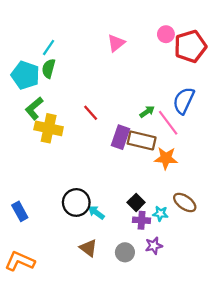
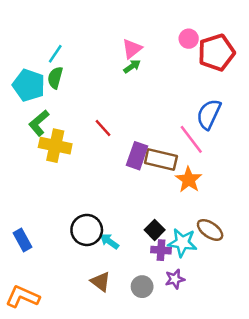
green arrow: (147, 112) -> (132, 66), moved
orange star: (166, 158) -> (189, 180), turned 30
cyan star: (160, 214) -> (182, 243), size x1.6

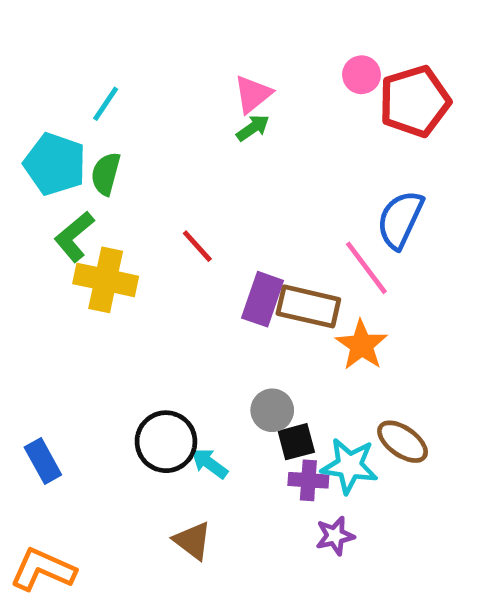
green semicircle: (55, 78) -> (106, 174), moved
black square: (155, 230) -> (296, 442), turned 30
gray circle: (142, 287) -> (272, 410), moved

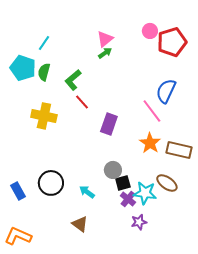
green L-shape: (74, 236) -> (73, 80), moved
brown rectangle: (308, 306) -> (179, 150), moved
black circle: (166, 442) -> (51, 183), moved
purple cross: (308, 480) -> (128, 199), turned 35

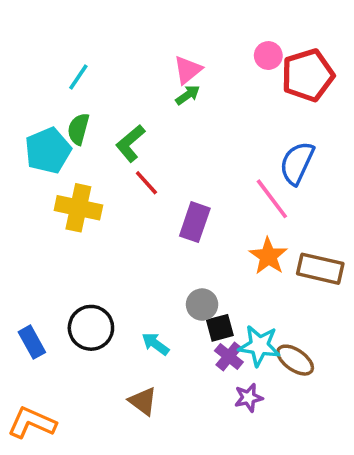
cyan pentagon: (23, 68) -> (48, 150), moved, turned 30
brown ellipse: (167, 183) -> (295, 360), moved

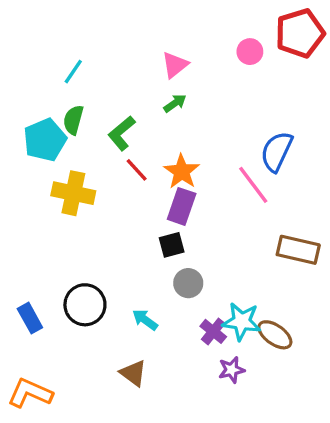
red pentagon: (308, 75) -> (300, 33), moved
green arrow: (188, 95) -> (175, 103), moved
orange star: (268, 256) -> (182, 171), moved
black square: (220, 328) -> (172, 245), moved

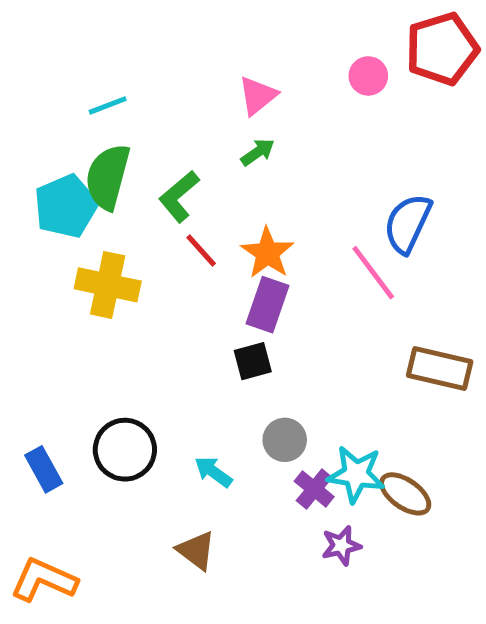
cyan line: (73, 72) -> (108, 105), turned 35
green semicircle: (73, 120) -> (108, 177), size x1.5
gray circle: (188, 283) -> (285, 440), moved

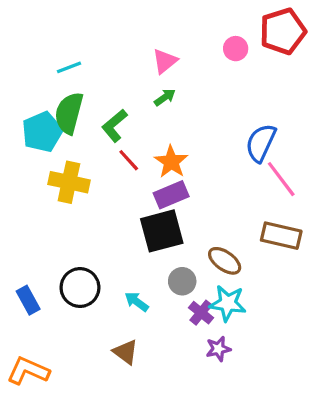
pink line: (373, 273) -> (281, 179), moved
purple rectangle: (267, 305) -> (171, 195), turned 48
black square: (253, 361) -> (162, 231), size x1.8
brown ellipse: (405, 494) -> (225, 261), moved

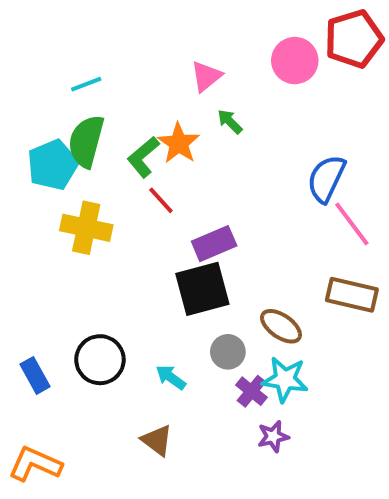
pink circle: (236, 49) -> (295, 61), size x1.5
green arrow: (165, 97) -> (230, 122), moved, turned -100
orange star: (171, 162) -> (179, 143), moved

